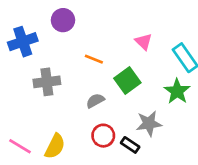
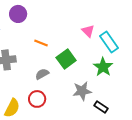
pink triangle: (144, 42) -> (88, 31), moved
red circle: (103, 136) -> (37, 99), moved
black rectangle: (130, 145) -> (101, 107), moved

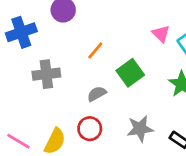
orange line: (41, 43) -> (95, 50), turned -72
gray star: (82, 91) -> (140, 129), moved

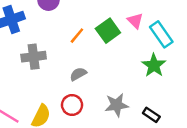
green square: (130, 73) -> (108, 31), moved

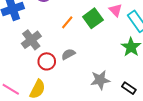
gray cross: (34, 57) -> (31, 40), turned -30
red circle: (72, 105) -> (47, 61), moved

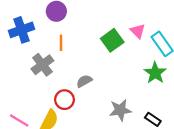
orange line: (67, 22) -> (61, 43), moved, turned -40
red circle: (47, 61) -> (64, 100), moved

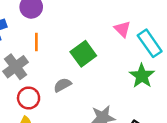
green square: (112, 40) -> (83, 54), moved
red circle: (64, 100) -> (29, 98), moved

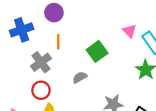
red circle: (29, 98) -> (41, 90), moved

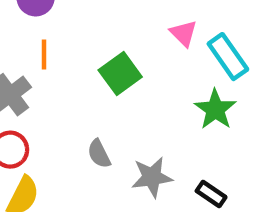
gray semicircle: (80, 77) -> (99, 154), moved, turned -88

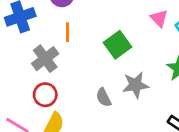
gray star: (152, 177) -> (135, 85), moved

